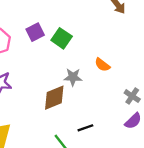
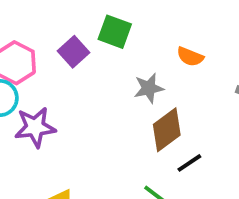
purple square: (35, 32) -> (73, 52), moved
brown diamond: (54, 98) -> (167, 130), moved

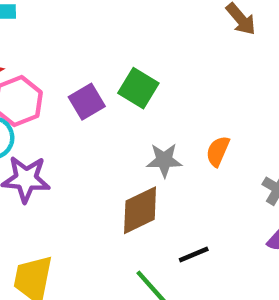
orange semicircle: (190, 57) -> (218, 151), moved, turned 80
brown diamond: (167, 130) -> (140, 210), moved

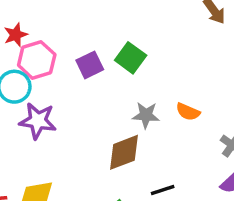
orange semicircle: (218, 151) -> (188, 112), turned -95

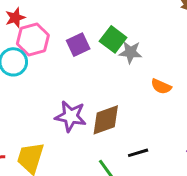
gray star: (146, 115) -> (130, 52), moved
purple star: (38, 121) -> (71, 116), moved

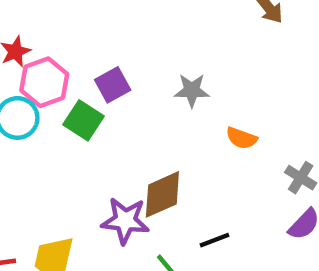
green square: (113, 39) -> (84, 120), moved
purple star: (71, 116) -> (125, 221), moved

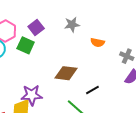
brown diamond: (162, 194) -> (66, 73), turned 40
purple star: (125, 221) -> (32, 95), moved

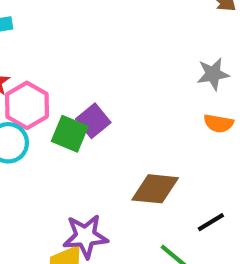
gray star: (72, 25) -> (213, 74), moved
purple square: (36, 27) -> (93, 121), moved

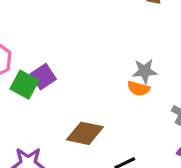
gray star: (213, 74) -> (145, 71), moved

